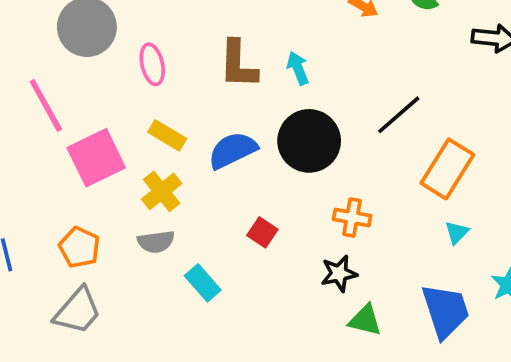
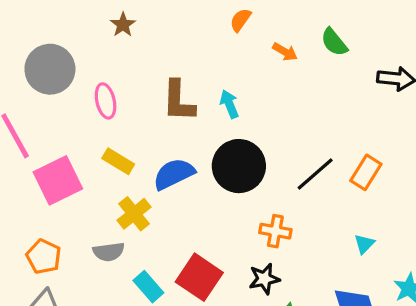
black line: (399, 115) -> (315, 174), moved
orange rectangle: (447, 169) -> (366, 172), moved, size x0.7
yellow cross: (162, 191) -> (134, 214), moved
red square: (262, 232) -> (199, 277), moved, size x1.8

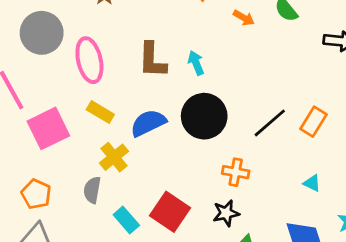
pink ellipse: (106, 101) -> (89, 60), size x1.5
cyan triangle: (364, 244) -> (312, 183), turned -48
gray semicircle: (109, 252) -> (92, 190), turned 108

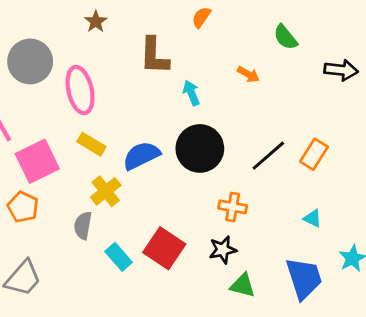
orange arrow: (244, 18) -> (248, 74), moved
brown L-shape: (152, 60) -> (154, 56), moved
orange pentagon: (36, 194) -> (23, 207), moved

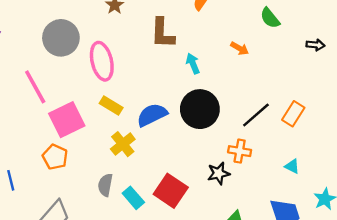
black arrow: (341, 70) -> (315, 45), size x0.7
orange cross: (233, 207) -> (240, 151), moved
gray semicircle: (83, 225) -> (105, 185), moved
black star: (223, 250) -> (219, 173), moved

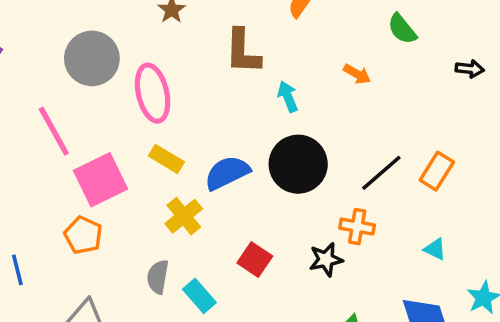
red square: (171, 191) -> (255, 259), moved, size x0.7

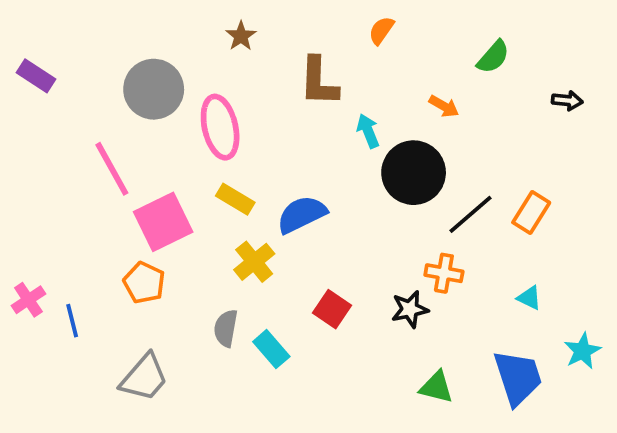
green semicircle: (402, 29) -> (493, 57), turned -100
black circle: (298, 164) -> (414, 173), moved

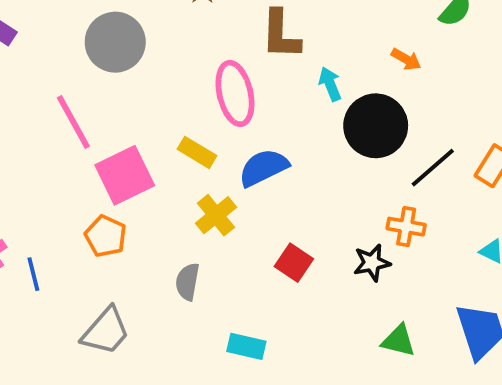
pink ellipse: (220, 127) -> (235, 93), moved
cyan rectangle: (271, 349) -> (246, 346), moved, turned -36

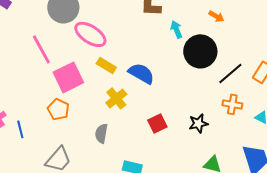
pink ellipse: (235, 93) -> (90, 34), moved, turned -44
blue semicircle: (264, 168) -> (141, 73), turned 56
orange cross: (406, 227) -> (232, 104), moved
red square: (294, 263) -> (157, 123), turned 30

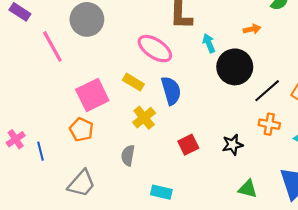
orange arrow: (216, 16) -> (252, 29), turned -42
pink ellipse: (90, 34) -> (155, 49), moved
pink line: (41, 49) -> (52, 46), moved
blue semicircle: (141, 73) -> (171, 91), turned 44

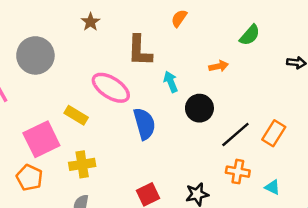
black circle: (235, 67) -> (199, 108), size x0.7
yellow rectangle: (133, 82) -> (76, 115), moved
blue semicircle: (171, 91) -> (144, 124), moved
yellow cross: (144, 118) -> (82, 164), moved, turned 30

